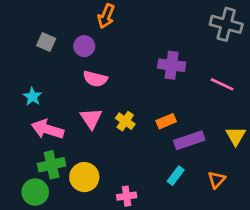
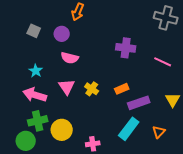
cyan star: (32, 97) -> (36, 71), moved
cyan rectangle: (176, 176) -> (129, 129), size x1.6

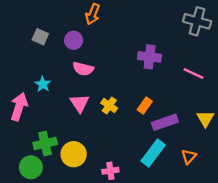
orange rectangle: (122, 89) -> (145, 106), turned -32
pink arrow: (35, 95) -> (19, 107), moved, turned 90

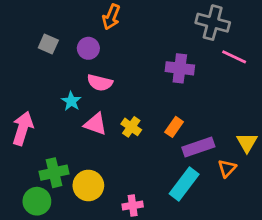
gray cross: (197, 21) -> (213, 23), moved
pink line: (193, 73) -> (234, 57), moved
cyan star: (43, 84) -> (71, 101), moved
pink triangle: (80, 103) -> (96, 124), turned -36
orange triangle: (189, 157) -> (227, 168), moved

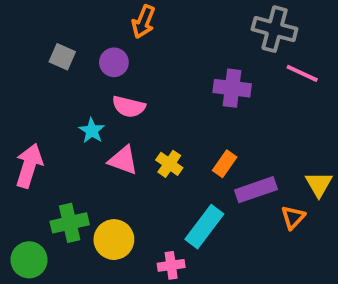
cyan rectangle: (184, 184) -> (204, 227), moved
green circle: (37, 201) -> (29, 260), moved

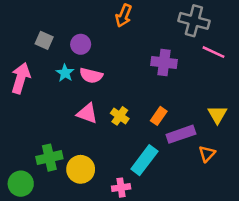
orange arrow: (143, 22) -> (124, 16), moved
cyan star: (92, 131) -> (65, 73), moved
pink arrow: (29, 166) -> (21, 78), moved
yellow triangle: (319, 184) -> (217, 115), moved

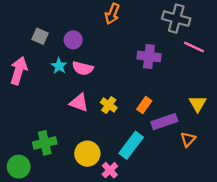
yellow circle: (81, 169) -> (87, 154), moved
pink cross: (121, 188) -> (110, 170), turned -35

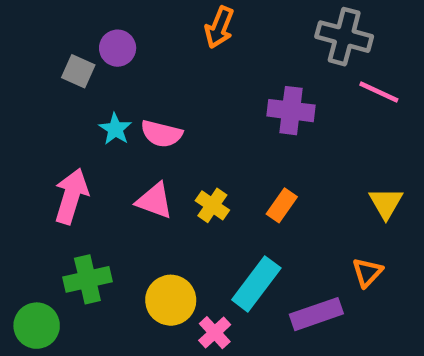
purple circle: (73, 40) -> (118, 48), moved
pink arrow: (19, 71) -> (71, 196), moved
purple rectangle: (164, 122) -> (316, 314), moved

